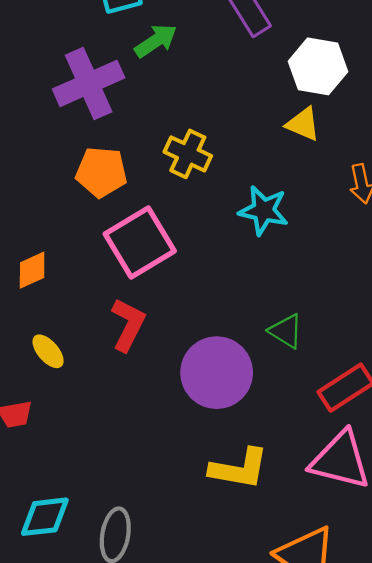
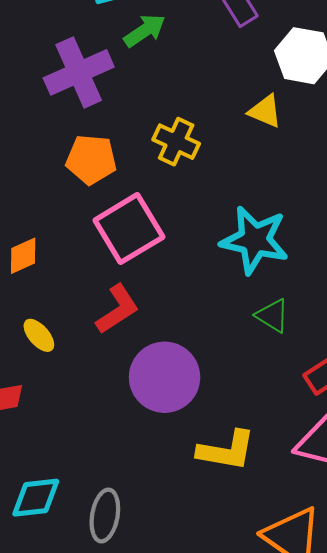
yellow triangle: (303, 124) -> (265, 111), moved
cyan star: (264, 210) -> (255, 240), moved, size x1.4
red L-shape: (128, 325) -> (117, 309), turned 30
purple circle: (217, 373) -> (165, 377), moved

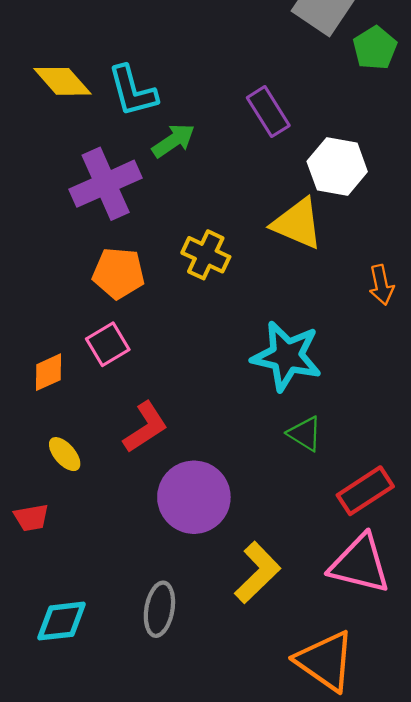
yellow triangle: (265, 111) -> (297, 224), size x1.5
pink square: (129, 229) -> (108, 344), moved, size x0.6
yellow L-shape: (226, 451) -> (257, 573), turned -54
gray ellipse: (105, 515) -> (159, 609), moved

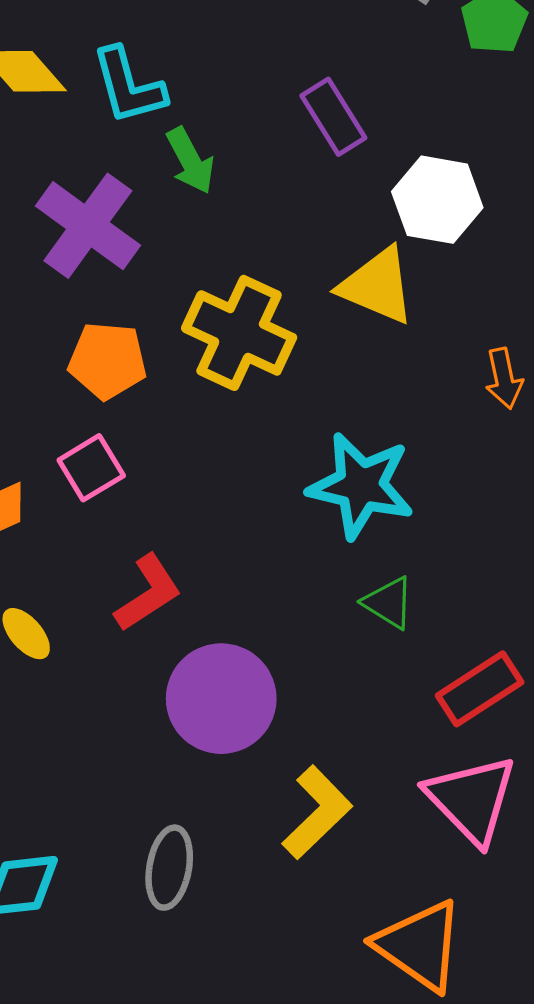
green arrow: (173, 141) -> (190, 161), turned 96
purple cross: (106, 184) -> (88, 226), turned -30
yellow cross: (206, 255) -> (239, 333), size x1.5
pink triangle: (360, 564) -> (471, 799), turned 32

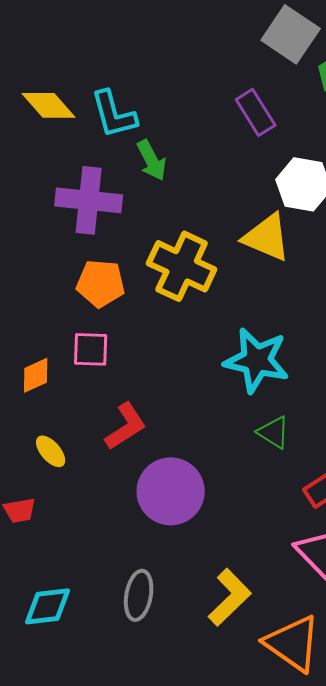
purple rectangle: (333, 117) -> (256, 112), moved
purple cross: (88, 226) -> (89, 200), turned -30
pink square: (91, 468) -> (91, 349), turned 33
yellow L-shape: (317, 812) -> (230, 597), moved

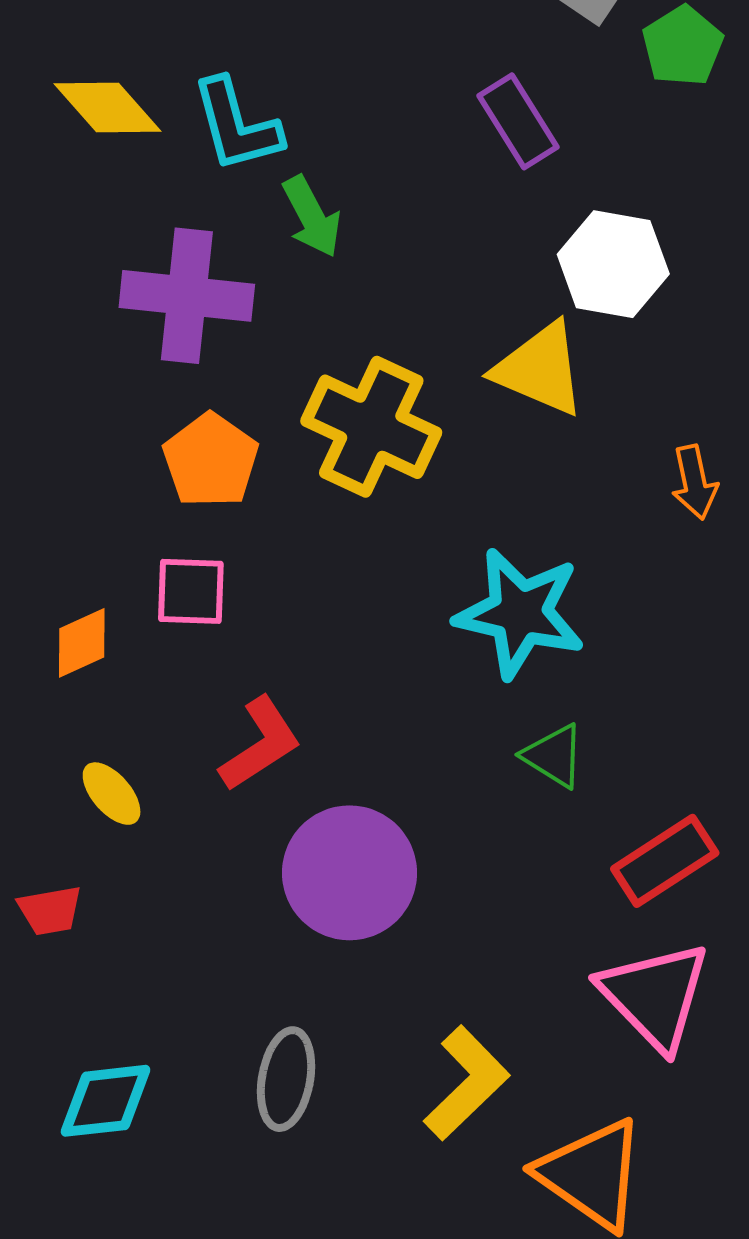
orange pentagon: (101, 283) -> (211, 460), turned 30

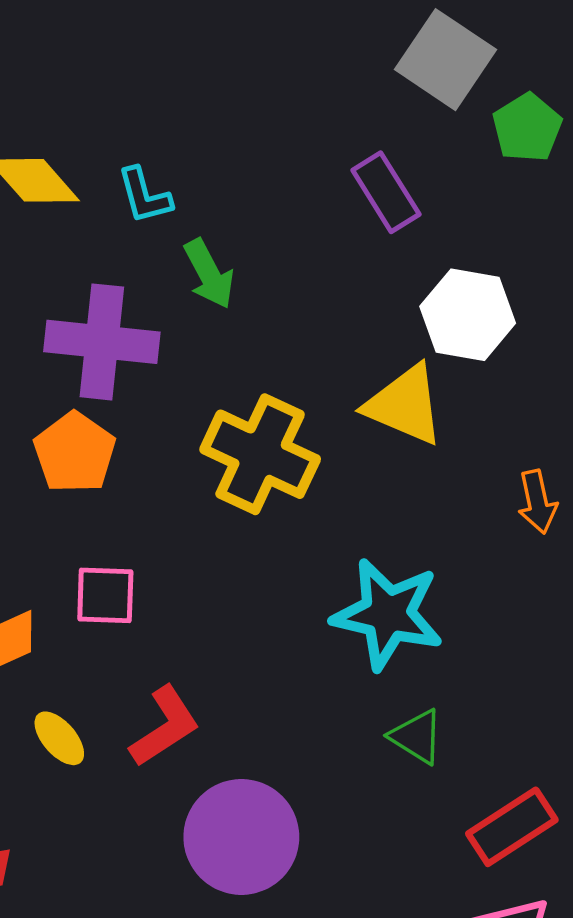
cyan L-shape: (236, 125) -> (144, 196), size x0.7
orange pentagon: (211, 460) -> (75, 453), moved
yellow ellipse: (112, 794) -> (59, 738), moved

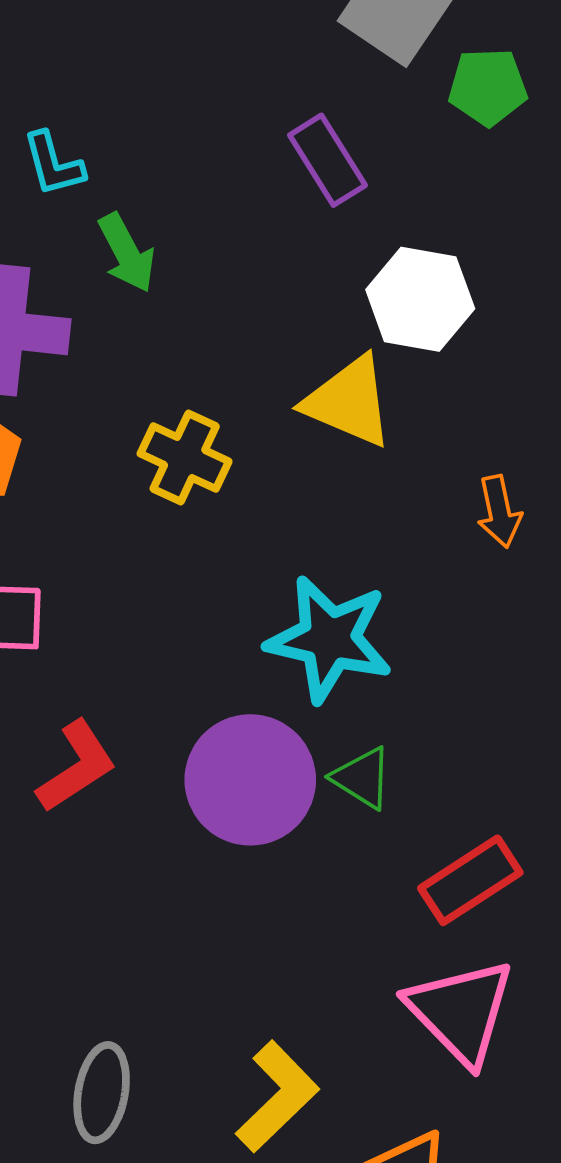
green pentagon: (527, 128) -> (488, 87), turned 30
yellow cross: (260, 454) -> (185, 457), size x0.7
purple circle: (241, 837) -> (250, 780), moved

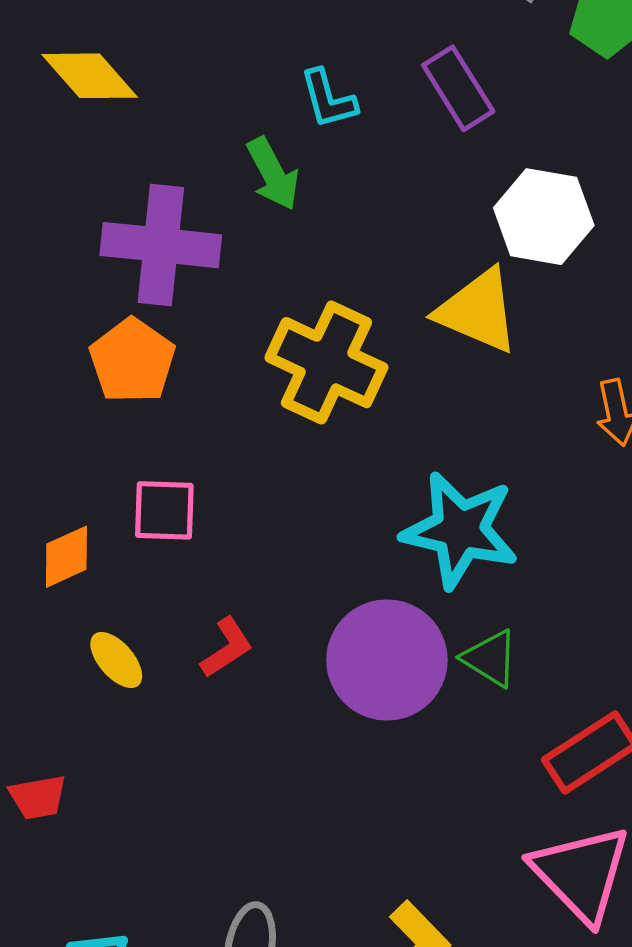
cyan L-shape: (53, 164) -> (328, 99), moved
yellow cross: (185, 457) -> (326, 363), size x1.4
red L-shape: (76, 766) -> (227, 648), size x0.7

